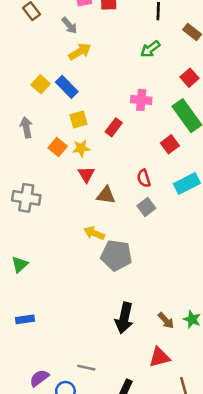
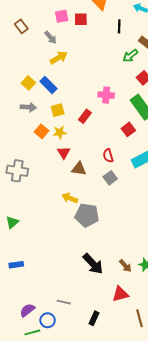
green arrow: (150, 49) -> (130, 56), moved
gray arrow: (26, 127) -> (28, 107), moved, turned 105
black arrow: (124, 318) -> (93, 264), turned -55

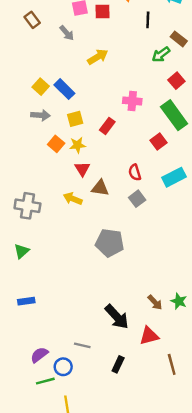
yellow arrow: (59, 58) -> (98, 57), moved
gray cross: (17, 171) -> (27, 206), moved
yellow arrow: (70, 198) -> (73, 199), moved
black arrow: (93, 264) -> (117, 317), moved

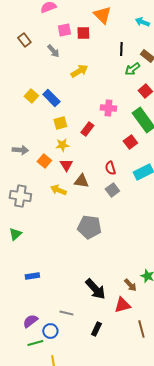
black line: (148, 20) -> (121, 49), moved
gray arrow: (41, 115) -> (20, 150), moved
orange square: (56, 144) -> (44, 161), moved
blue rectangle: (26, 301) -> (32, 276), moved
brown arrow: (155, 302) -> (130, 285), moved

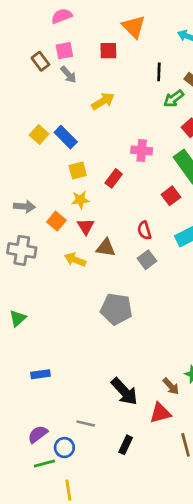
pink square: (64, 30) -> (64, 51), moved
brown rectangle: (24, 40) -> (40, 61), moved
gray cross: (20, 196) -> (22, 250), moved

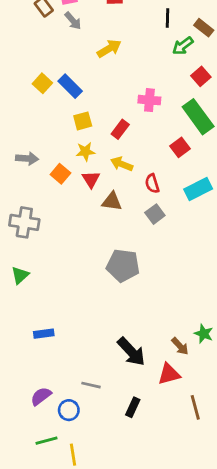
gray cross: (22, 250) -> (24, 222), moved
yellow arrow: (75, 260) -> (122, 164), moved
green line: (44, 464) -> (47, 441), moved

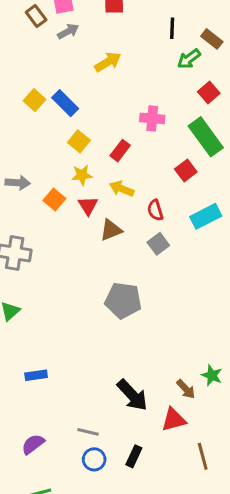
gray arrow: (73, 21) -> (68, 31), turned -78
yellow square: (83, 121) -> (79, 141), turned -36
brown triangle: (112, 202) -> (111, 230), turned -30
blue circle: (69, 410) -> (94, 459), moved

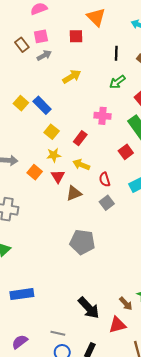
green arrow: (189, 59) -> (117, 82), moved
blue rectangle: (36, 375) -> (22, 294), size x1.5

